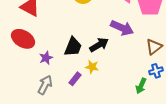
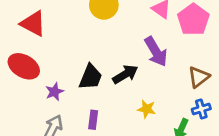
purple arrow: (122, 28) -> (156, 52), turned 35
yellow star: (92, 67) -> (147, 109), moved
purple rectangle: (75, 79) -> (93, 120), turned -32

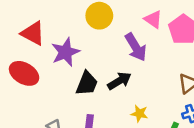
purple arrow: (156, 52) -> (136, 47), moved
purple star: (54, 92) -> (65, 52), moved, size x1.6

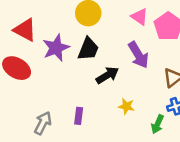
purple arrow: (136, 47) -> (138, 55), moved
black trapezoid: (87, 83) -> (88, 49), moved

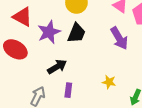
black arrow: (107, 75) -> (57, 67), moved

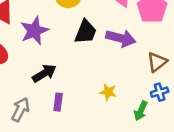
black trapezoid: (76, 33) -> (86, 32), moved
purple arrow: (119, 38) -> (121, 38), turned -45

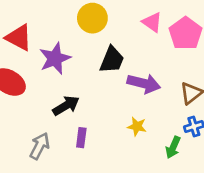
purple arrow: (121, 38) -> (144, 83), moved

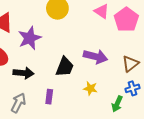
black trapezoid: (112, 60) -> (65, 67), moved
black arrow: (66, 106) -> (23, 73), moved, turned 36

